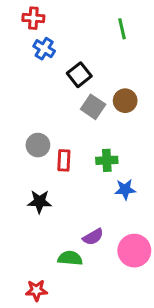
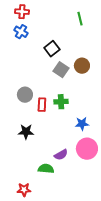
blue cross: (44, 49) -> (21, 32), moved
green cross: (107, 160) -> (61, 102), moved
pink circle: (134, 251) -> (87, 149), moved

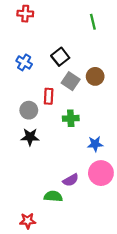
blue cross: (21, 32) -> (24, 62), moved
red rectangle: (42, 105) -> (49, 96), moved
black star: (26, 132) -> (30, 137), moved

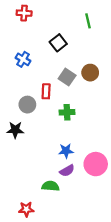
black square: (60, 57) -> (58, 43), moved
black star: (30, 137) -> (15, 130), moved
blue star: (95, 144) -> (66, 151), moved

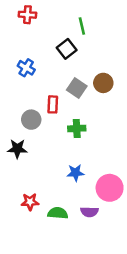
green line: (88, 21) -> (82, 26), moved
purple semicircle: (67, 171) -> (89, 212), moved, turned 32
red star: (26, 209) -> (30, 202), moved

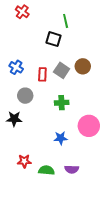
red cross: (27, 15) -> (22, 12), turned 32
black square: (67, 49) -> (53, 39), turned -35
blue cross: (26, 68) -> (16, 67), moved
red rectangle: (53, 104) -> (42, 74), moved
pink circle: (110, 188) -> (89, 126), moved

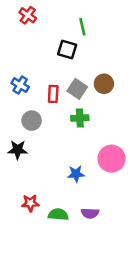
green cross: (62, 103) -> (80, 118), moved

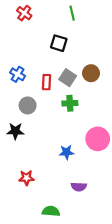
green line: (82, 27) -> (72, 13), moved
green semicircle: (58, 214) -> (51, 211), moved

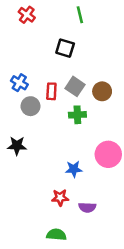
brown circle: (91, 73) -> (102, 91), moved
gray circle: (28, 105) -> (30, 106), moved
red star: (26, 178) -> (60, 198), moved

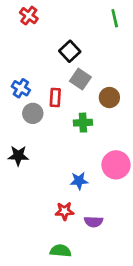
green line: (80, 15) -> (115, 18), moved
black square: (65, 48) -> (70, 51), turned 30
gray square: (75, 86) -> (80, 79), moved

